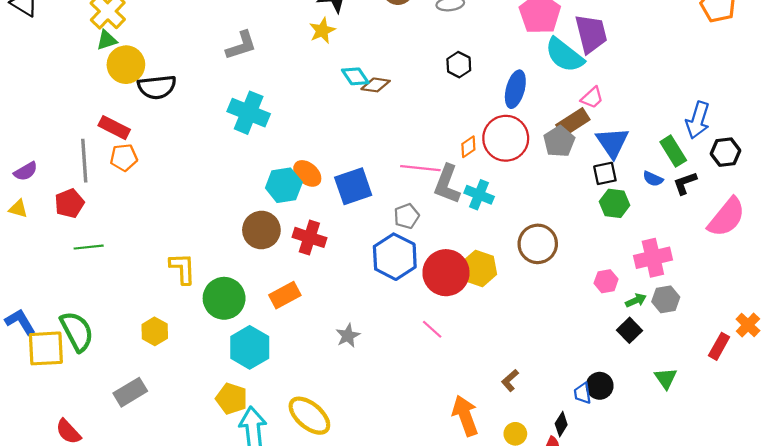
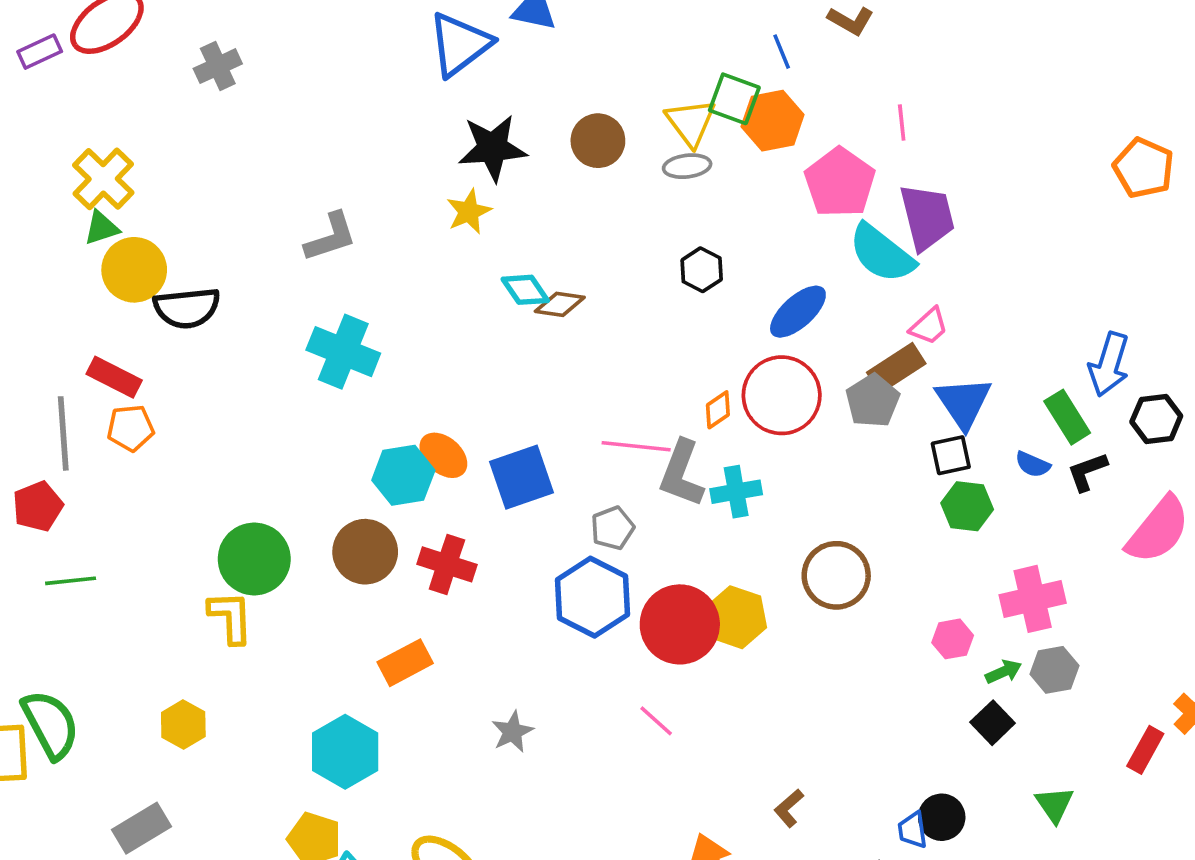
blue ellipse: (515, 89) -> (798, 312), turned 33
cyan cross: (479, 195) -> (736, 492), turned -32
green circle: (224, 298) -> (254, 559), moved

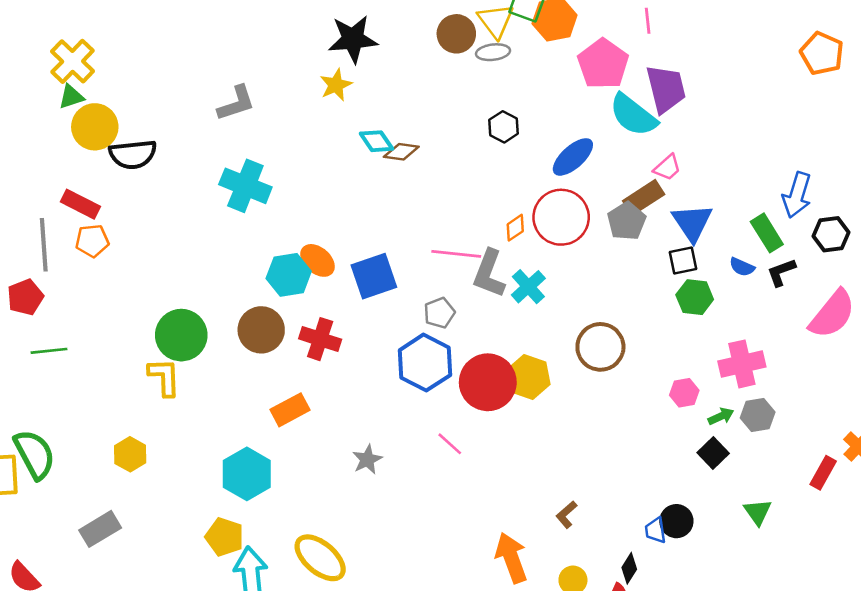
brown circle: (598, 141) -> (456, 34), moved
cyan cross: (736, 492) -> (528, 287), turned -32
pink line: (656, 721) -> (450, 444), moved

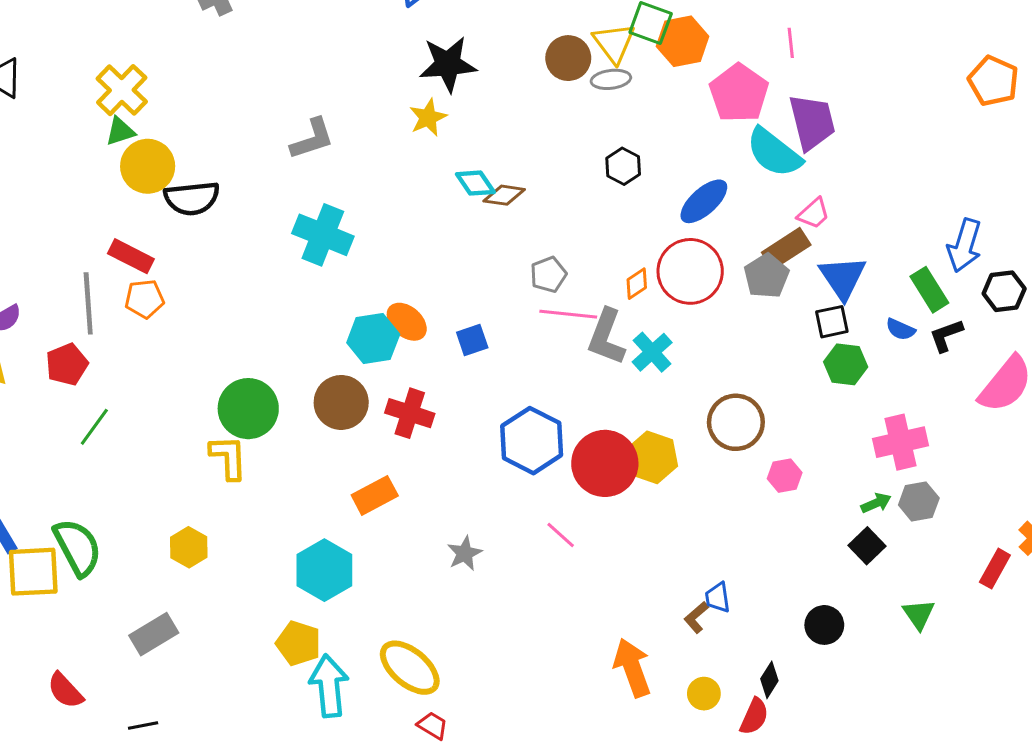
blue square: (374, 276) -> (472, 340), size x0.6
gray pentagon: (439, 313) -> (548, 274), moved
green line: (49, 351) -> (94, 427), turned -48
pink hexagon: (684, 393) -> (785, 476), moved
blue trapezoid: (655, 530) -> (718, 598), moved

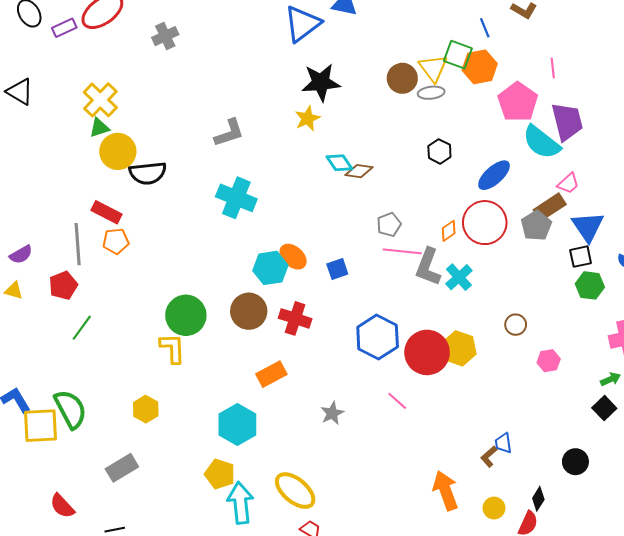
brown circle: (736, 422) -> (516, 325), size x0.6

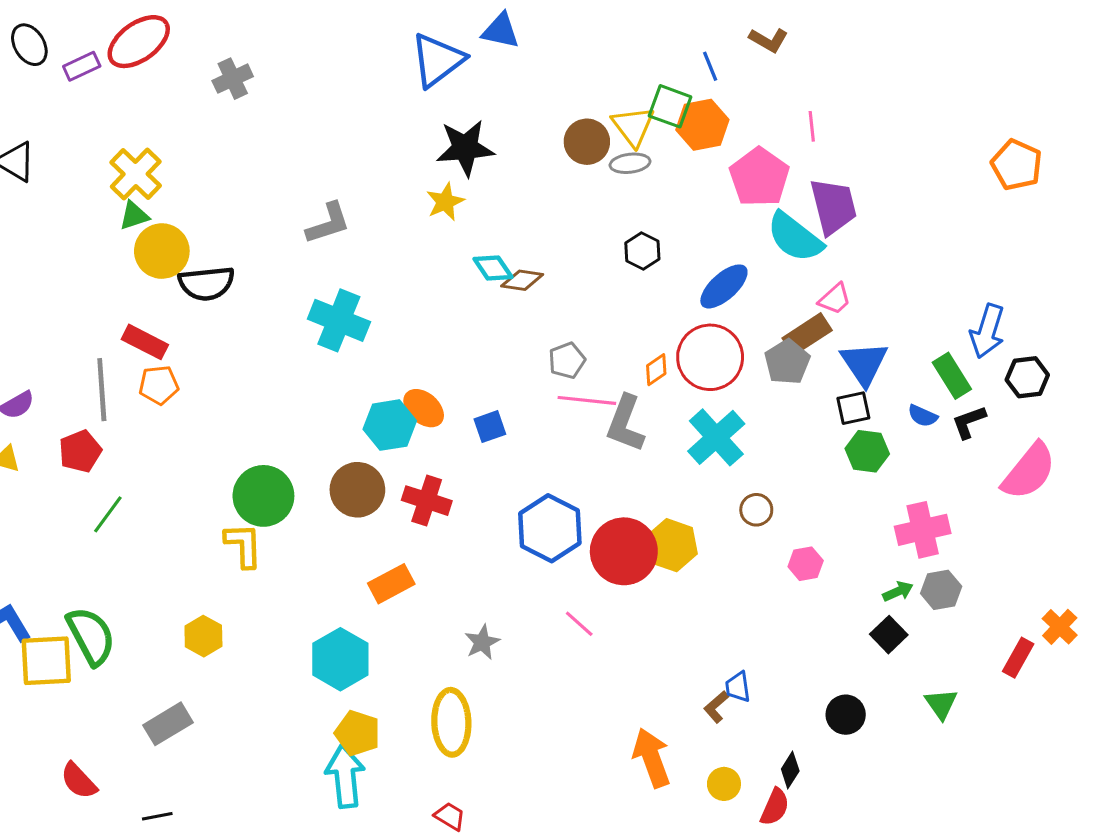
cyan cross: (459, 277) -> (716, 437), moved, size x1.4
yellow pentagon: (220, 474) -> (357, 733), moved
yellow ellipse: (295, 491) -> (451, 722), moved, turned 48

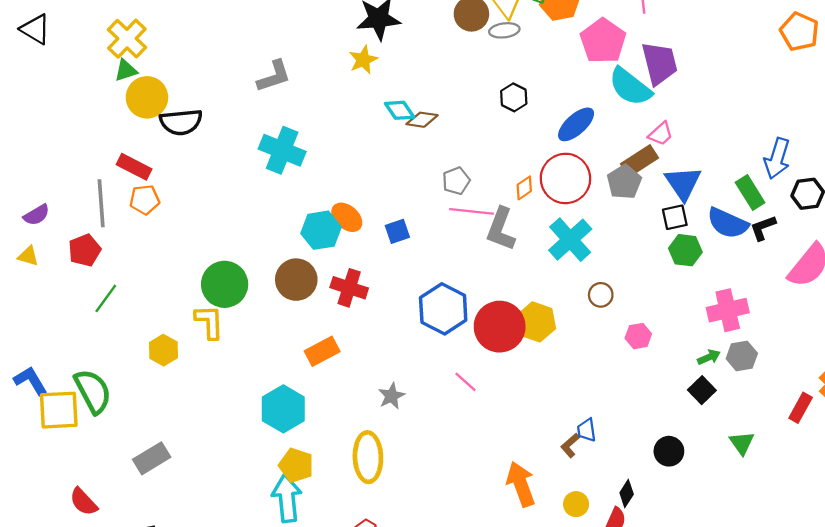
blue semicircle: (923, 416) -> (728, 223), size x1.8
yellow hexagon: (203, 636) -> (163, 350), moved

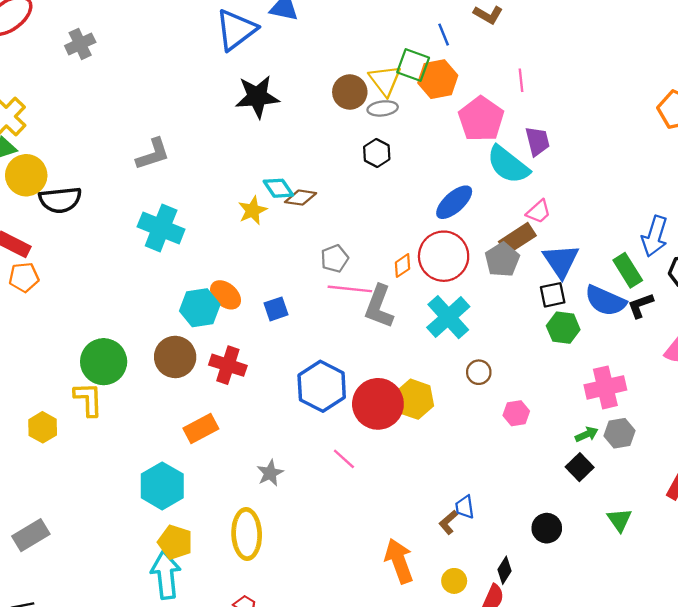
yellow star: (363, 60) -> (252, 210), moved
purple trapezoid: (660, 63) -> (537, 141), size x0.7
black hexagon: (514, 97) -> (377, 153), moved

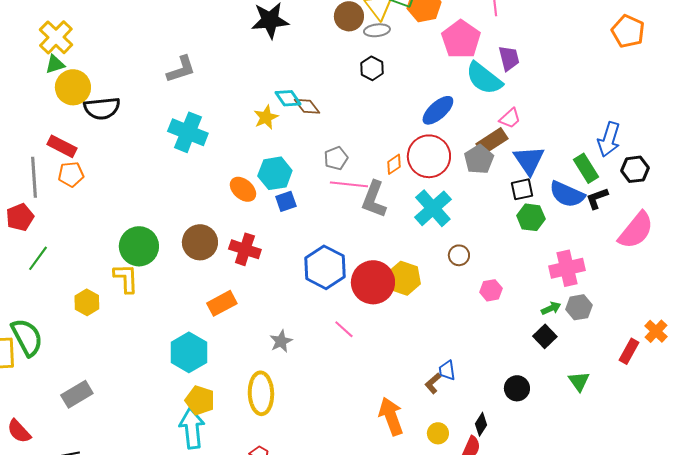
brown diamond: (301, 198) -> (307, 106), turned 44
cyan hexagon: (200, 308) -> (275, 173), moved

